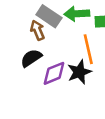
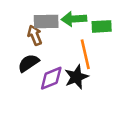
gray rectangle: (49, 16) -> (46, 21), turned -35

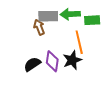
black semicircle: (28, 63) -> (32, 64), moved
purple diamond: (51, 78) -> (52, 61), turned -60

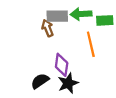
black star: (72, 60) -> (68, 83), moved
black semicircle: (32, 64) -> (40, 81), moved

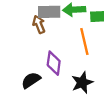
black star: (68, 83) -> (82, 82), moved

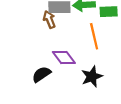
purple diamond: (54, 63) -> (64, 58), turned -45

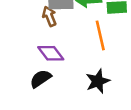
purple diamond: (64, 58) -> (51, 53), moved

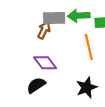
brown arrow: (49, 16) -> (44, 30), turned 48

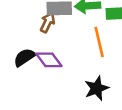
black semicircle: (36, 85) -> (24, 57), moved

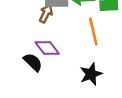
black semicircle: (24, 57) -> (33, 62), moved, turned 78

